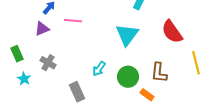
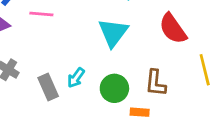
gray rectangle: (77, 92) -> (48, 87), moved
orange rectangle: (147, 95) -> (140, 112), turned -32

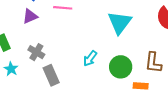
gray rectangle: (48, 87) -> (51, 75), moved

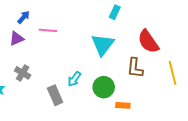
brown L-shape: (153, 63) -> (135, 68), moved
gray rectangle: (51, 75) -> (55, 95), moved

